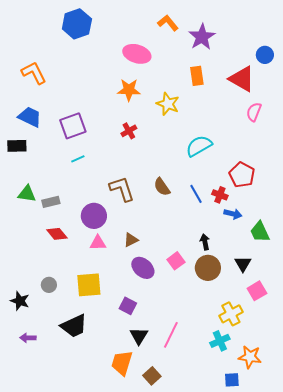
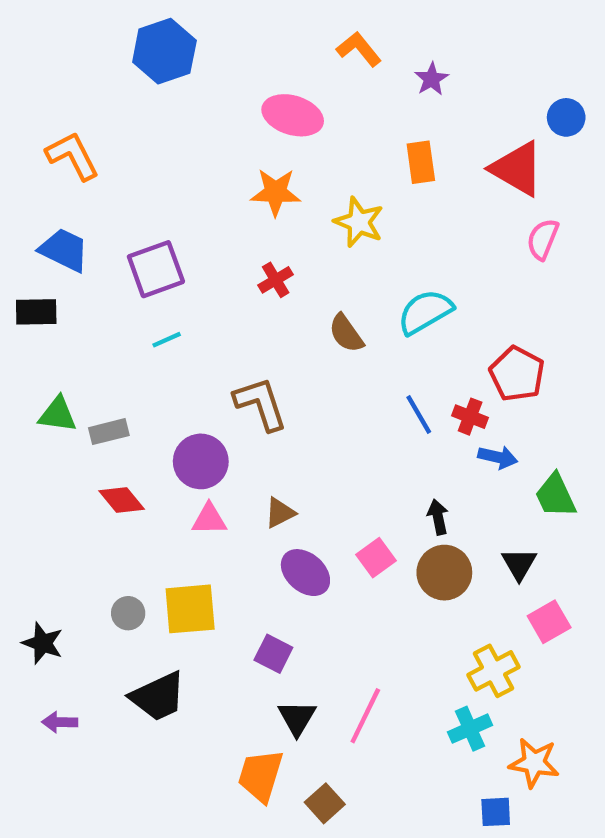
purple star: (202, 37) -> (432, 79), size x0.6
brown semicircle: (162, 187) -> (346, 333), moved
gray circle: (49, 285) -> (128, 613), moved

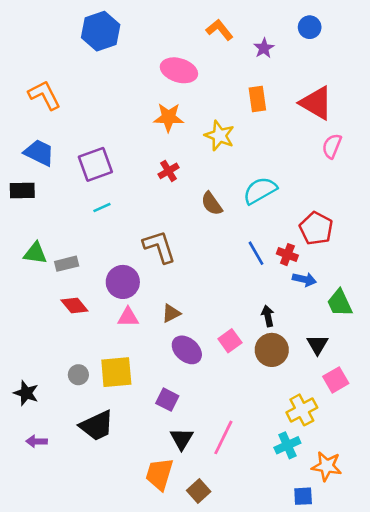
blue circle: (566, 117) -> (310, 27), moved

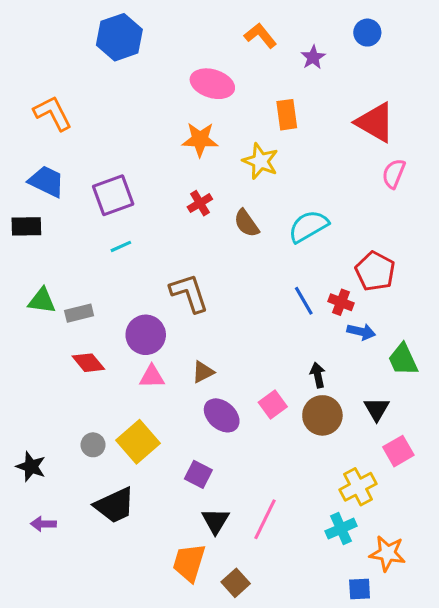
orange rectangle: (257, 99) -> (287, 115), moved
brown semicircle: (212, 204) -> (246, 223), moved
yellow square: (116, 372) -> (138, 442), turned -36

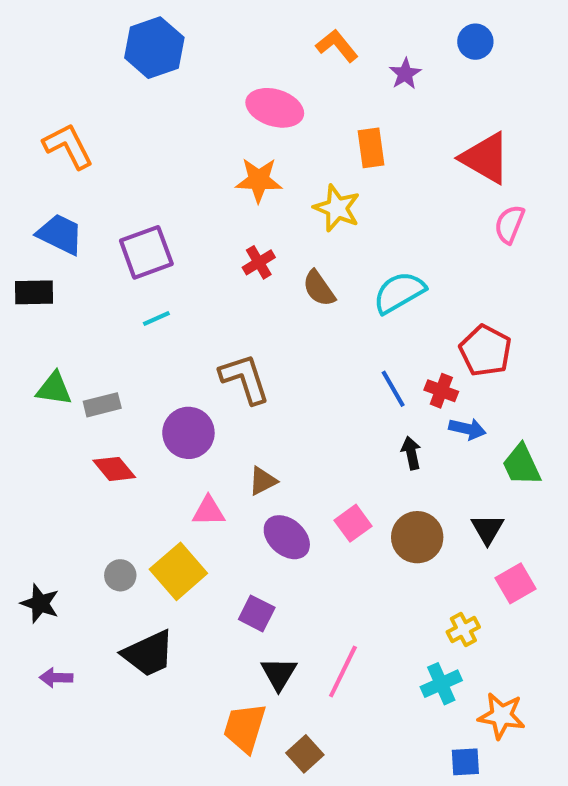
black arrow: (318, 375) -> (411, 453), moved
pink triangle: (152, 377) -> (209, 511), moved
yellow cross: (358, 487) -> (463, 629), size x0.7

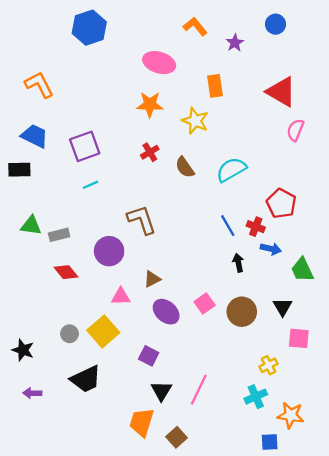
pink square: (516, 583) -> (299, 338), turned 35

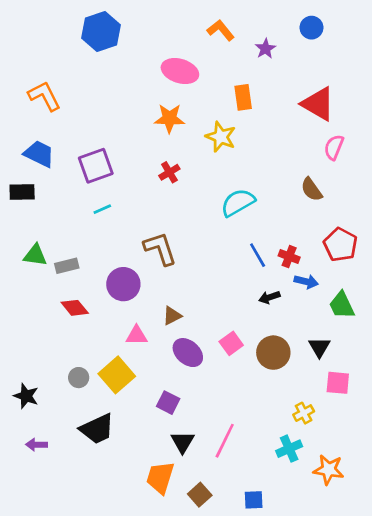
brown semicircle: (185, 167) -> (311, 189), moved
cyan semicircle: (231, 170) -> (238, 203), moved
red pentagon: (281, 203) -> (340, 245), moved
black arrow: (238, 263) -> (269, 297), turned -96
blue square: (270, 442) -> (254, 500), moved

